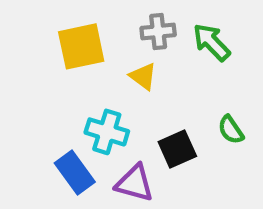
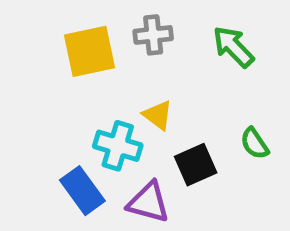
gray cross: (158, 31) -> (153, 35), moved
yellow triangle: (143, 76) -> (158, 115), moved

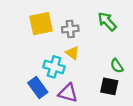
gray cross: (153, 35) -> (70, 29), moved
black square: (196, 165) -> (109, 86), moved, turned 36

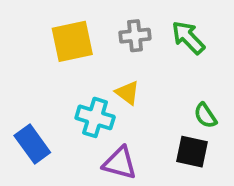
gray cross: (70, 29) -> (135, 36), moved
blue rectangle: (38, 87) -> (32, 144), moved

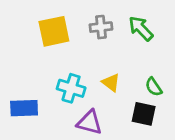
yellow triangle: (127, 93) -> (111, 83), moved
blue rectangle: (32, 144) -> (24, 108), turned -56

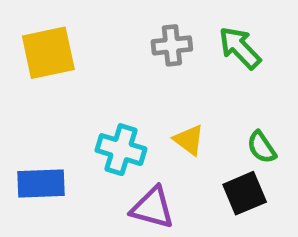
yellow square: (54, 31) -> (48, 53), moved
black square: (144, 114) -> (245, 193), turned -35

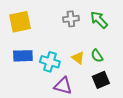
green semicircle: (262, 147) -> (97, 56), moved
blue rectangle: (41, 183) -> (23, 56), moved

